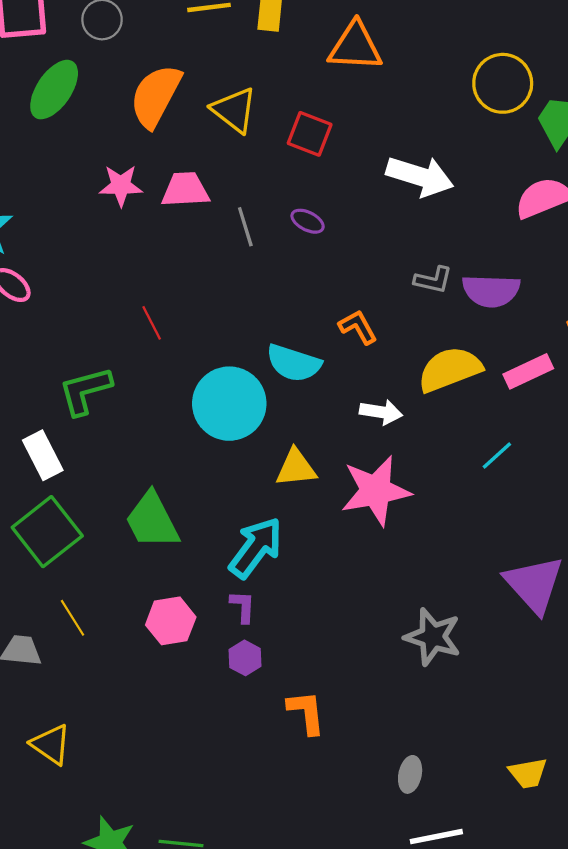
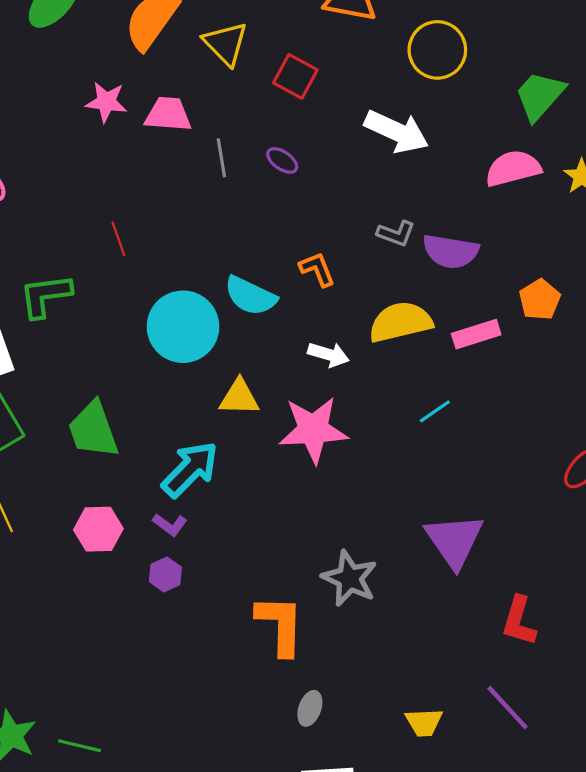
yellow circle: (503, 83) -> (437, 50), moved
purple L-shape: (243, 607) -> (170, 525), turned 116
orange L-shape: (306, 712) -> (280, 625), moved, size x1.4

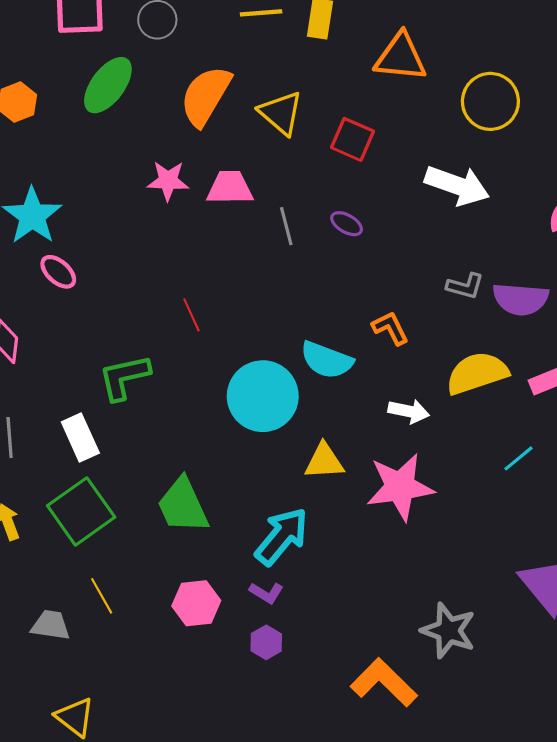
orange L-shape: (280, 625) -> (384, 683), turned -42

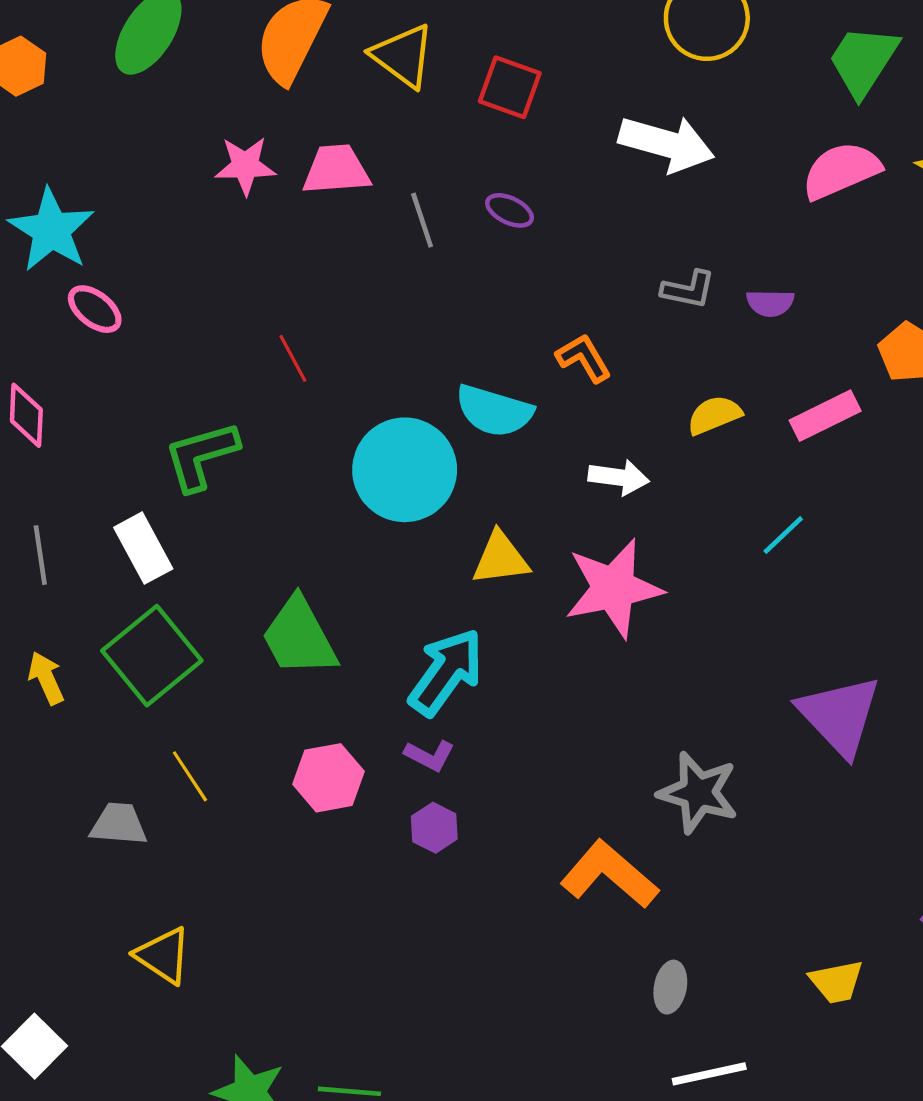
purple semicircle: (520, 299) -> (770, 303), size x0.6
yellow semicircle: (477, 373) -> (714, 415), size x0.6

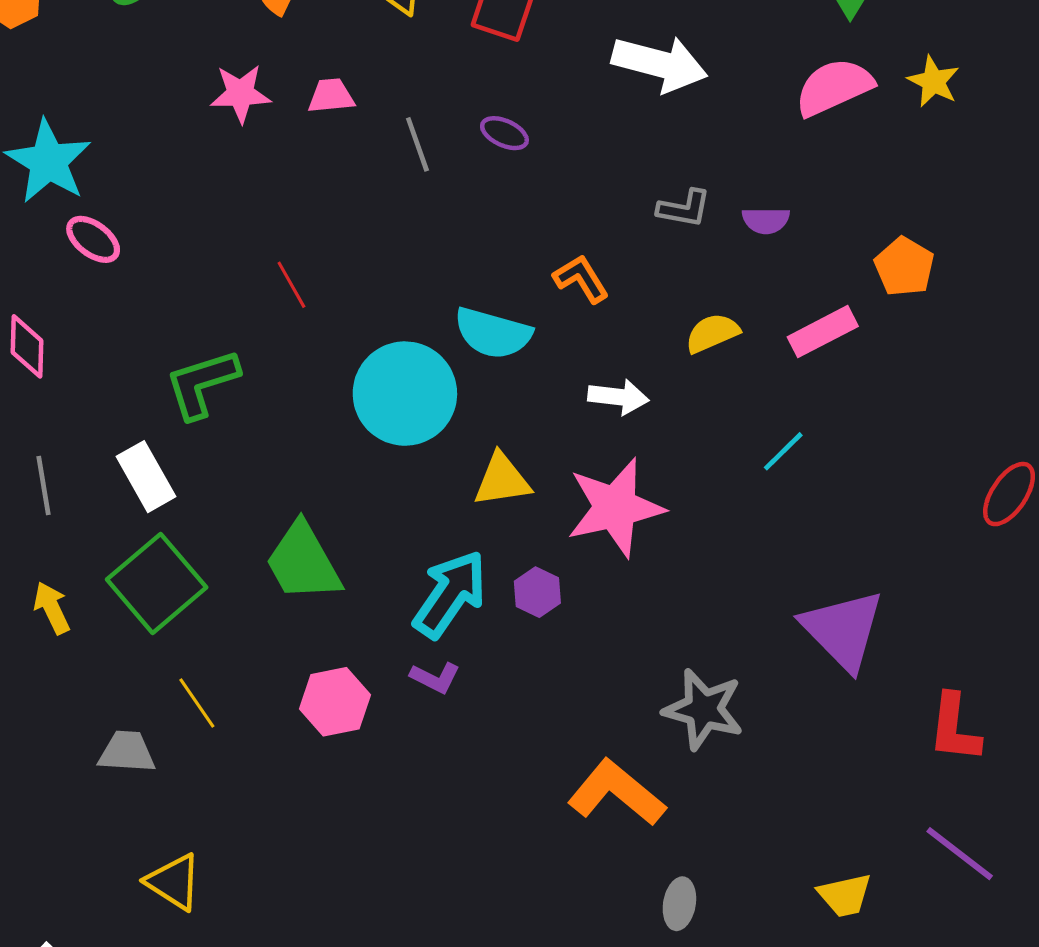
pink trapezoid: (336, 170) -> (331, 96), size x0.7
purple hexagon: (434, 828) -> (537, 592), moved

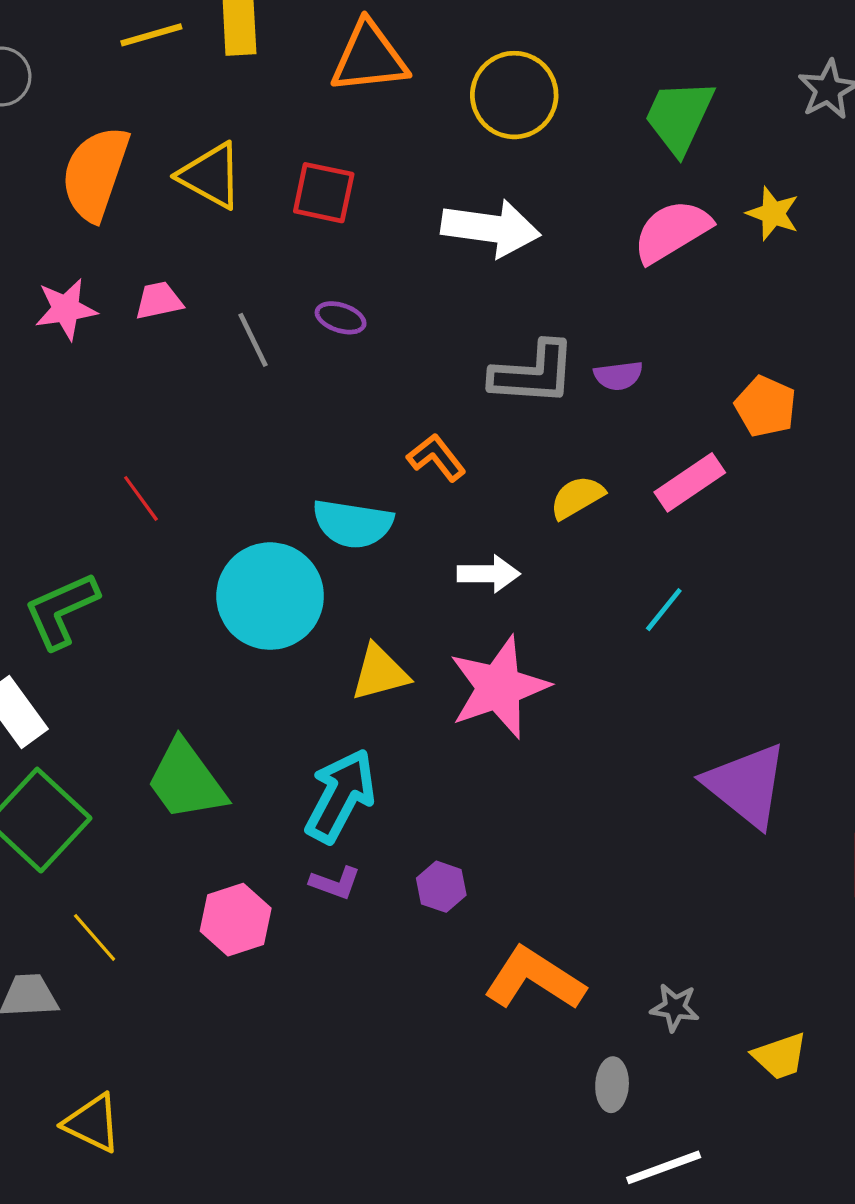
gray L-shape: (684, 208) -> (533, 373), size x1.6
purple hexagon: (537, 592) -> (441, 887), moved
gray star: (704, 709) -> (675, 1007), moved, size x0.6

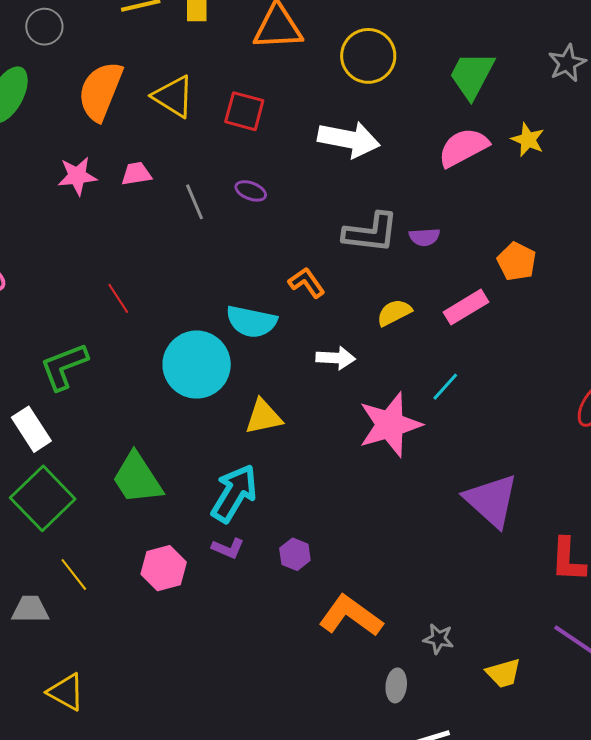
pink star: (499, 687) -> (390, 425), moved

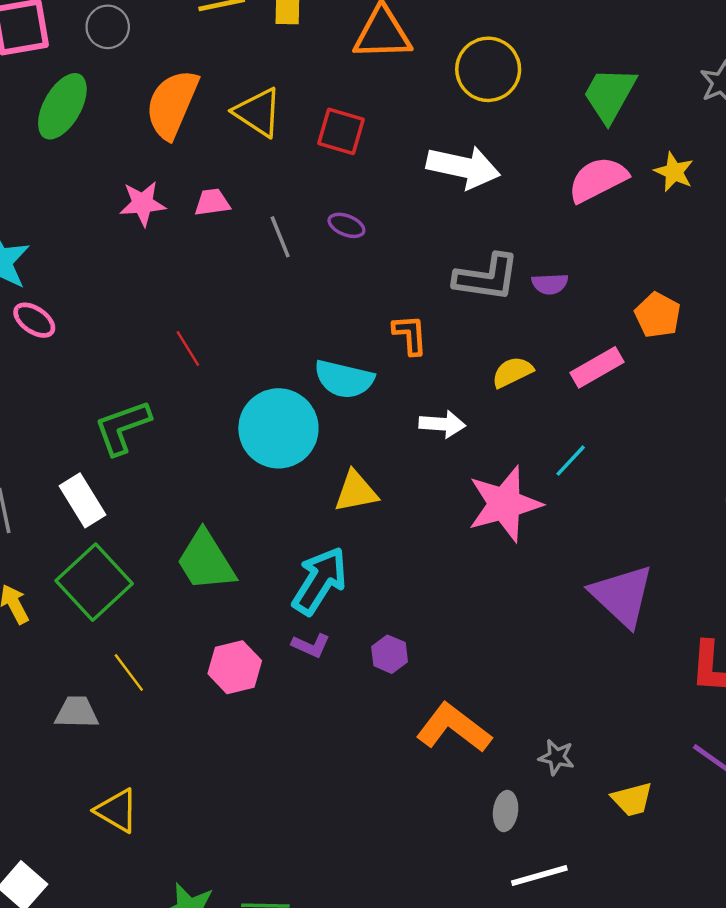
orange L-shape: (307, 283) -> (410, 335), turned 30

